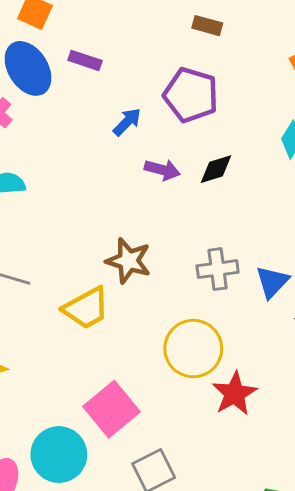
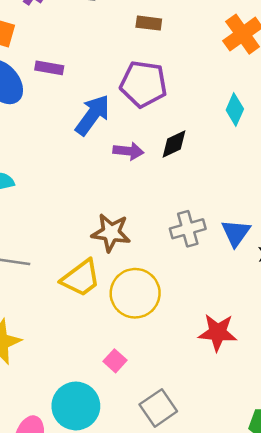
blue arrow: (127, 122) -> (93, 115), size x1.6
yellow circle: (193, 349) -> (135, 293), moved
red star: (235, 394) -> (218, 332), turned -30
pink square: (112, 409) -> (115, 361), size x0.5

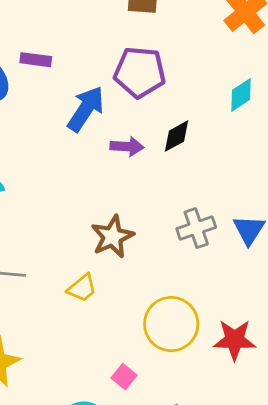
cyan diamond: (235, 109) -> (241, 95), turned 36
brown star: (111, 233) -> (112, 237), turned -30
yellow trapezoid: (81, 278) -> (82, 288), size x0.7
yellow circle: (135, 293) -> (171, 324), moved

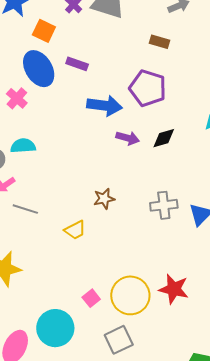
blue arrow: (86, 109) -> (105, 106), turned 52
brown star: (112, 237) -> (104, 199), size x0.7
yellow circle: (171, 324) -> (130, 295), moved

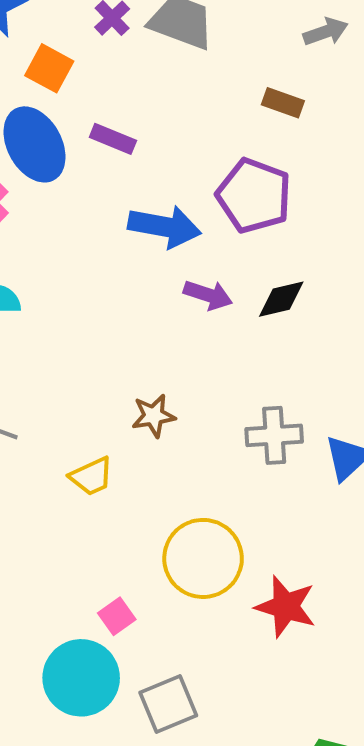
yellow circle: (130, 295) -> (203, 558), moved
cyan circle: (55, 328) -> (81, 678), moved

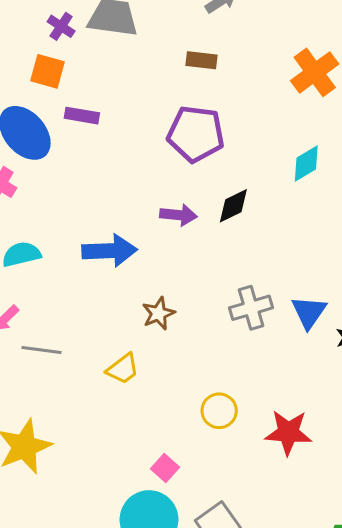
orange square: (49, 68) -> (47, 71), moved
blue arrow: (165, 227) -> (110, 251), moved
yellow circle: (203, 558) -> (219, 411), size x0.6

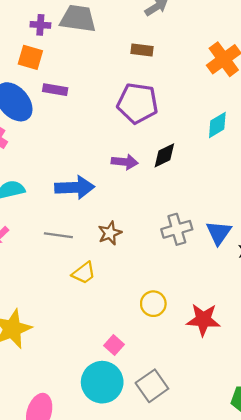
purple cross: (61, 26) -> (40, 25), turned -30
gray line: (41, 350) -> (58, 235), moved

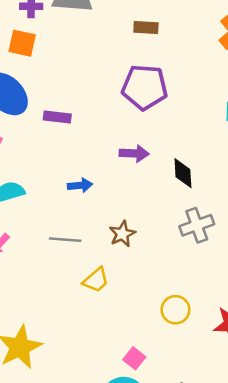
purple rectangle: (55, 90) -> (57, 117), moved
black diamond: (164, 155) -> (183, 173), moved, turned -64
blue arrow: (75, 187) -> (80, 185), size x0.6

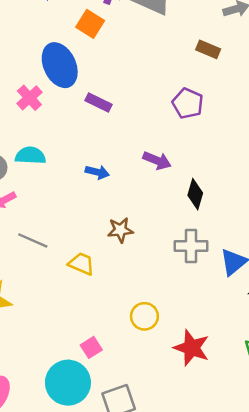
purple pentagon: (145, 87) -> (188, 103), size x0.7
gray line: (65, 240) -> (33, 240), moved
yellow trapezoid: (96, 280) -> (81, 264), turned -136

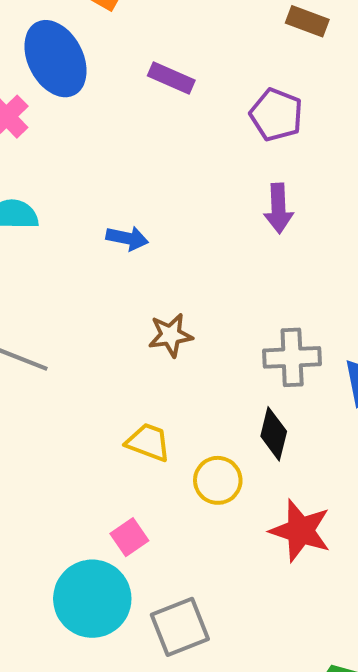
purple rectangle: (98, 103) -> (171, 78), moved
purple arrow: (157, 160) -> (278, 208), moved, turned 68
black diamond: (195, 194) -> (274, 434), moved
yellow trapezoid: (81, 264) -> (148, 442), moved

